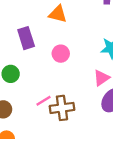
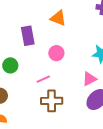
pink line: (44, 101) -> (43, 79), moved

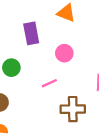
brown cross: (52, 101) -> (73, 109), moved

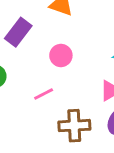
purple rectangle: (31, 33) -> (18, 32), turned 50

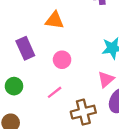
purple rectangle: (18, 32) -> (25, 48), turned -50

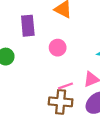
pink line: (55, 92) -> (66, 86), moved

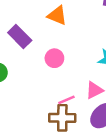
purple rectangle: (28, 26) -> (20, 37), turned -35

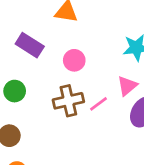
brown cross: (62, 118) -> (68, 101), moved

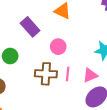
pink line: (99, 104) -> (68, 74), moved, turned -64

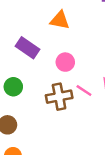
pink line: (68, 74) -> (84, 90), turned -48

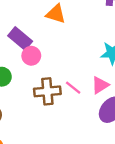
pink circle: (65, 62) -> (31, 56), moved

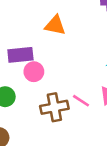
purple rectangle: (20, 39) -> (20, 55), turned -40

